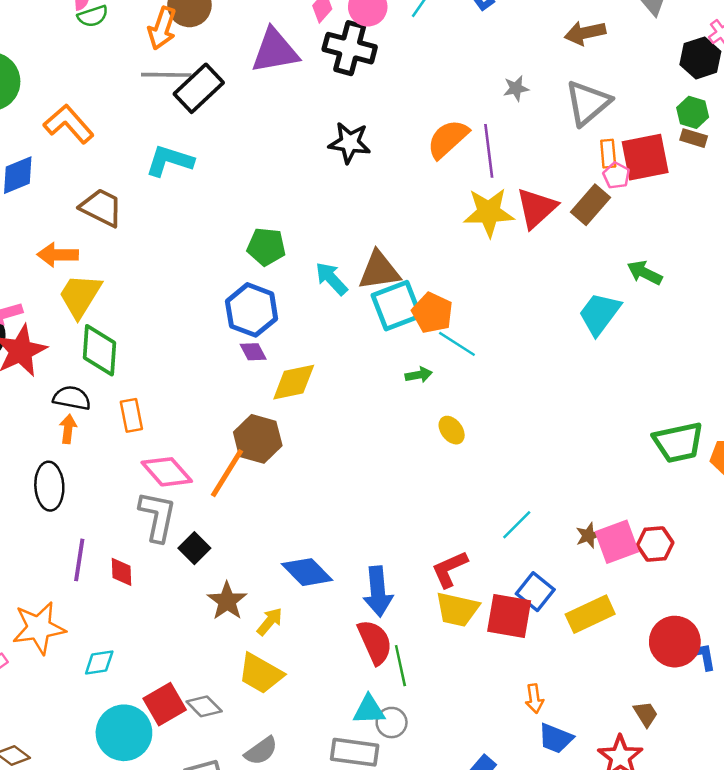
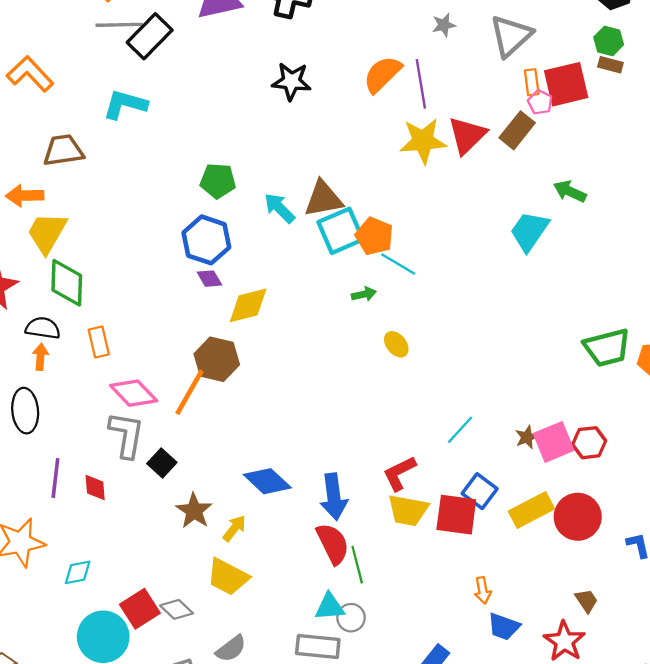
brown trapezoid: (101, 208) -> (63, 150), turned -33
red circle: (675, 642) -> (578, 517), moved

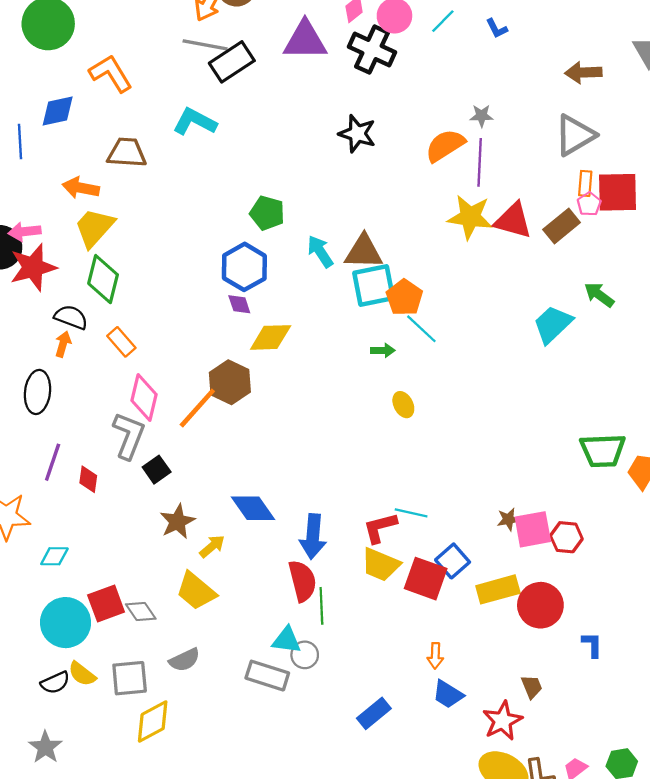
gray star: (444, 25) -> (481, 116), moved
red triangle: (467, 135) -> (513, 221), turned 48
orange rectangle: (99, 342) -> (121, 342), turned -40
pink diamond: (134, 393) -> (144, 397), turned 45
cyan line: (460, 430) -> (411, 513), moved, turned 48

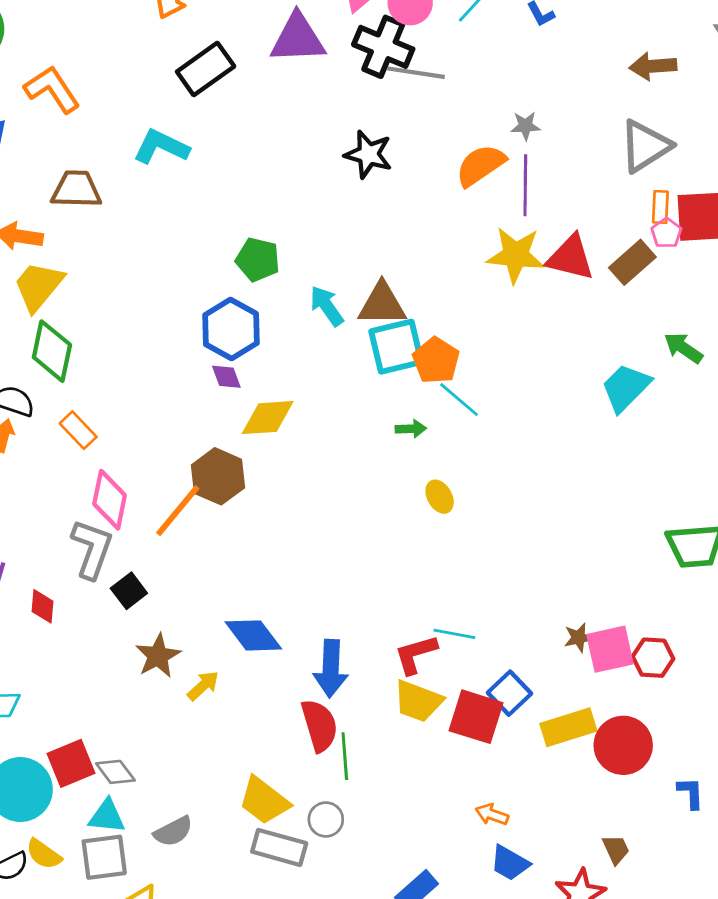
gray line: (205, 45) -> (416, 73), moved
yellow trapezoid: (196, 591) -> (264, 801), moved
cyan triangle: (287, 640) -> (107, 816), moved
orange arrow: (435, 656) -> (492, 815), turned 110

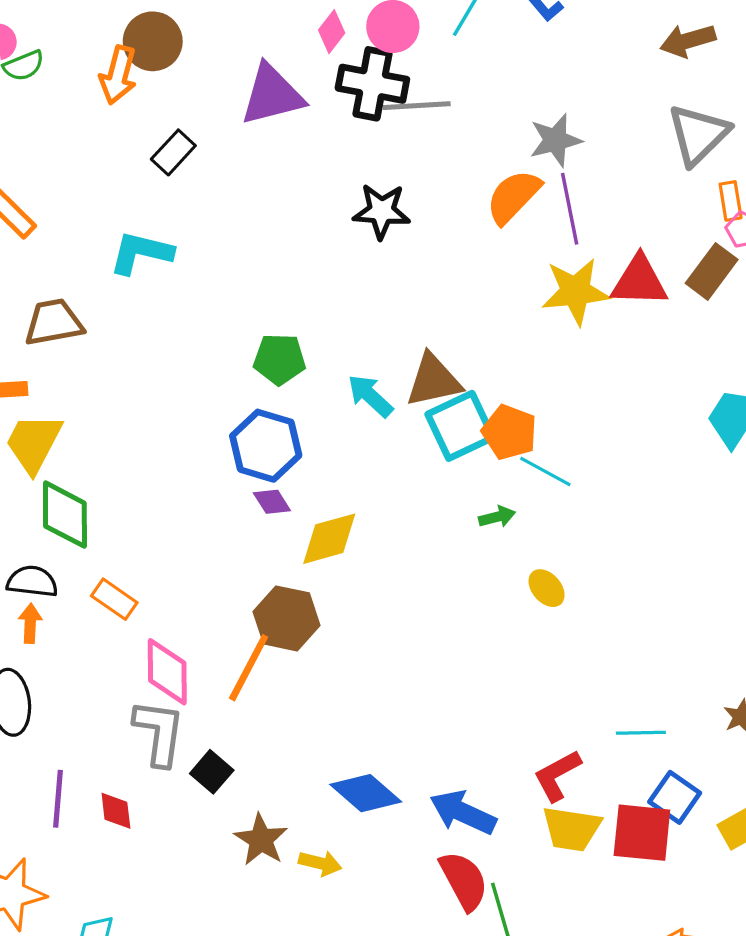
black rectangle: (206, 69) -> (173, 152), size x0.7
gray star: (525, 126) -> (555, 140), size x1.5
cyan line: (454, 634) -> (641, 733), moved
blue arrow: (331, 669) -> (463, 812), turned 124
yellow arrow: (203, 686) -> (320, 863), turned 68

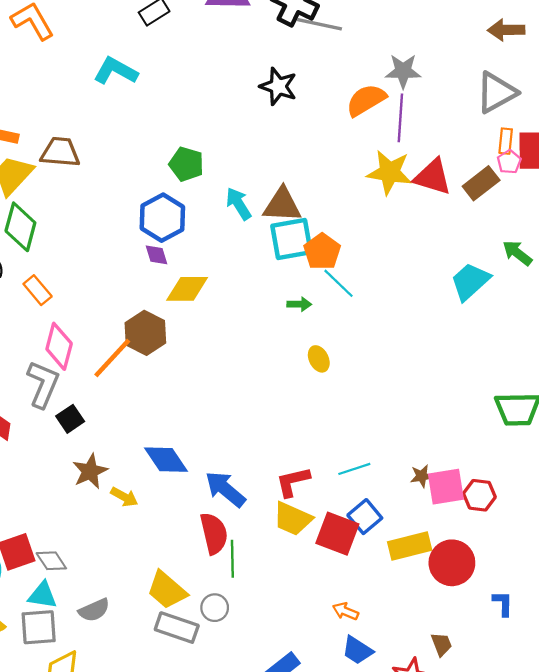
brown trapezoid: (54, 322) -> (60, 152), moved
cyan line: (641, 733) -> (354, 469), turned -32

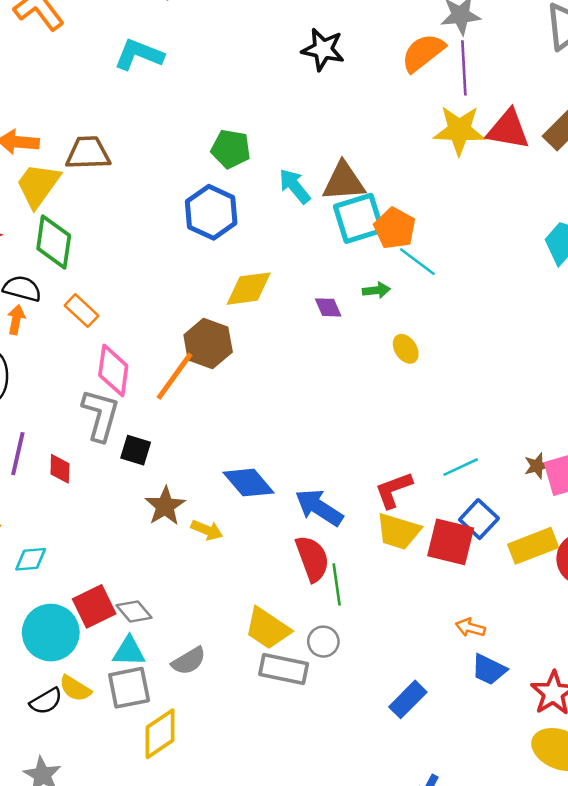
purple diamond: (156, 255) -> (328, 307), moved
black square: (70, 419) -> (136, 450), turned -32

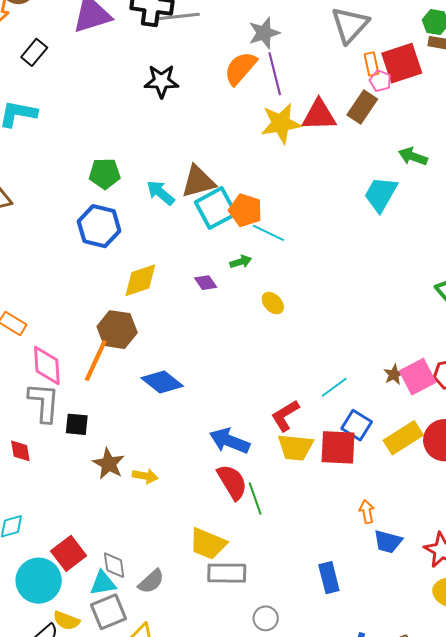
blue diamond: (249, 483) -> (162, 382), moved
gray diamond: (134, 611) -> (114, 565), moved, turned 44
orange arrow: (470, 628) -> (367, 512), turned 75
gray circle: (323, 642) -> (266, 618), moved
blue rectangle: (408, 699) -> (329, 578), turned -48

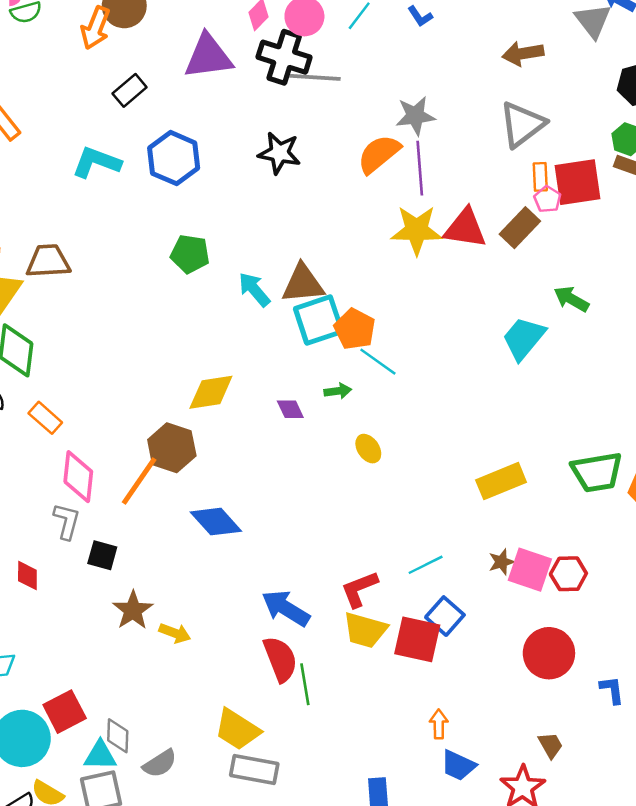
blue hexagon: (99, 226) -> (174, 158), moved
pink square: (418, 377) -> (530, 570), turned 36
gray L-shape: (44, 402) -> (67, 521), size x0.7
yellow rectangle: (403, 438) -> (501, 481), moved

